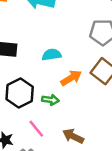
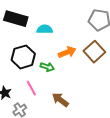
cyan semicircle: (52, 55) -> (45, 29), moved

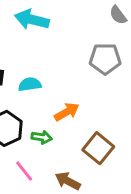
brown square: (94, 52) -> (98, 148), moved

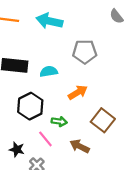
gray pentagon: (105, 59) -> (85, 52), moved
green arrow: (42, 137) -> (59, 121), moved

